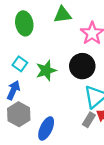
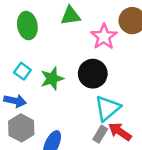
blue arrow: (13, 90) -> (15, 101), turned 78

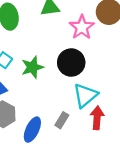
red arrow: (120, 132) -> (97, 118), turned 60
gray rectangle: (100, 134) -> (62, 120), moved

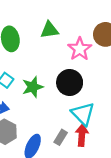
cyan triangle: (85, 95) -> (83, 114), turned -35
red arrow: (97, 118) -> (82, 135), moved

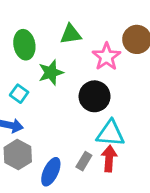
green star: (33, 87) -> (51, 73), moved
cyan triangle: (83, 114) -> (110, 133), turned -40

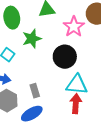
gray rectangle: (84, 161) -> (35, 91), moved, turned -48
blue ellipse: (51, 172) -> (32, 114), turned 35

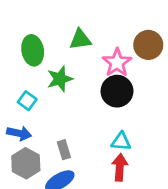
black circle: (65, 57) -> (117, 91), moved
cyan triangle: (77, 85) -> (121, 141), size x0.7

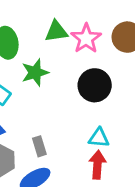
pink star: (117, 63) -> (86, 38), moved

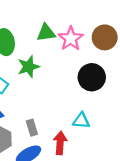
black circle: (95, 85) -> (92, 77), moved
red arrow: (97, 165) -> (60, 143), moved

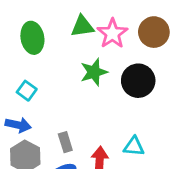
green star: (28, 67) -> (94, 72), moved
cyan triangle: (81, 121) -> (134, 146), moved

